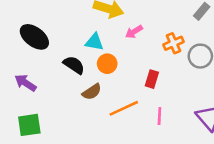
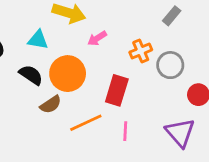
cyan triangle: (94, 42) -> (38, 40), moved
orange circle: (107, 64) -> (68, 74), size x1.6
red rectangle: (152, 79) -> (117, 90), size x1.5

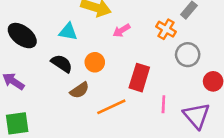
orange cross: (141, 51) -> (166, 29), moved, turned -36
orange circle: (68, 74) -> (95, 62), size x0.6
pink line: (125, 131) -> (163, 104), moved

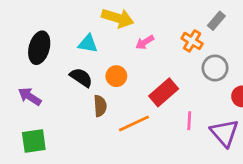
black ellipse: (22, 36) -> (39, 48), turned 68
red rectangle: (139, 78) -> (164, 92), turned 32
brown semicircle: (80, 90) -> (100, 106), turned -60

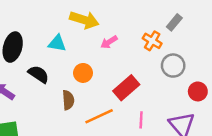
black semicircle: (81, 77) -> (39, 74), moved
pink line: (189, 121) -> (141, 120), moved

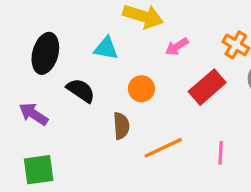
red rectangle: (126, 88) -> (207, 87), moved

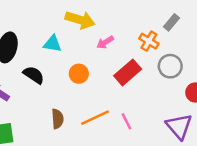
brown semicircle: (121, 126) -> (58, 119), moved
pink line: (221, 153) -> (126, 121), moved, turned -30

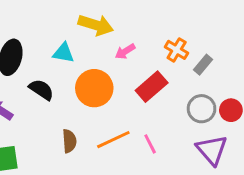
gray rectangle: (171, 22) -> (203, 65), moved
gray circle: (170, 66) -> (202, 109), moved
orange circle: (79, 74) -> (94, 88), size x1.6

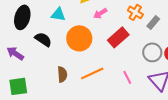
pink line: (150, 144) -> (127, 77), moved

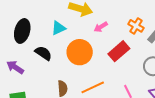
cyan triangle: (58, 14) -> (58, 28), turned -35

